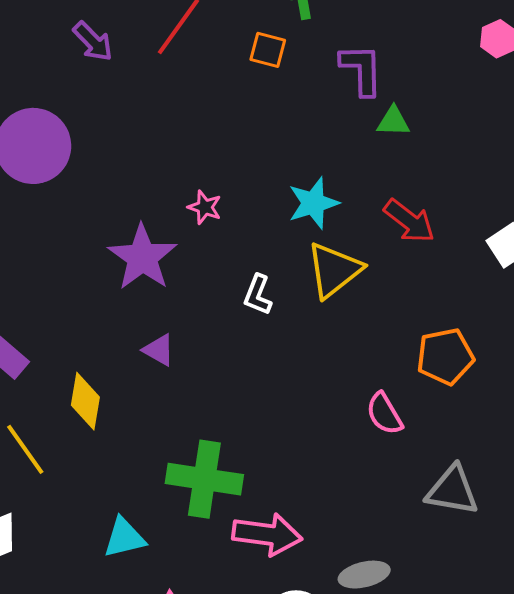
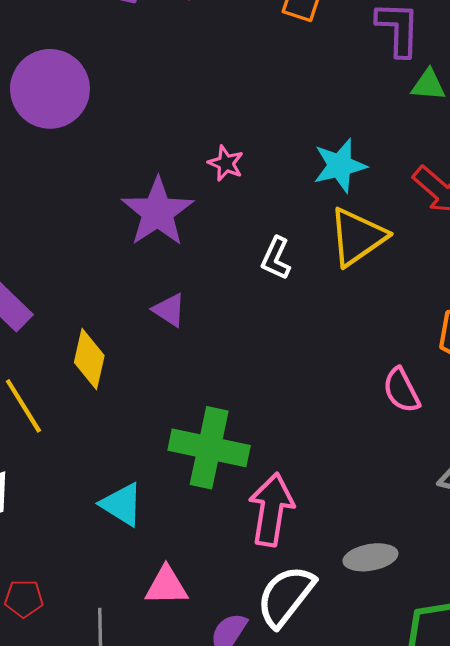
pink arrow: (267, 534) -> (271, 510), turned -92
cyan triangle: (124, 538) -> (122, 504), turned 42

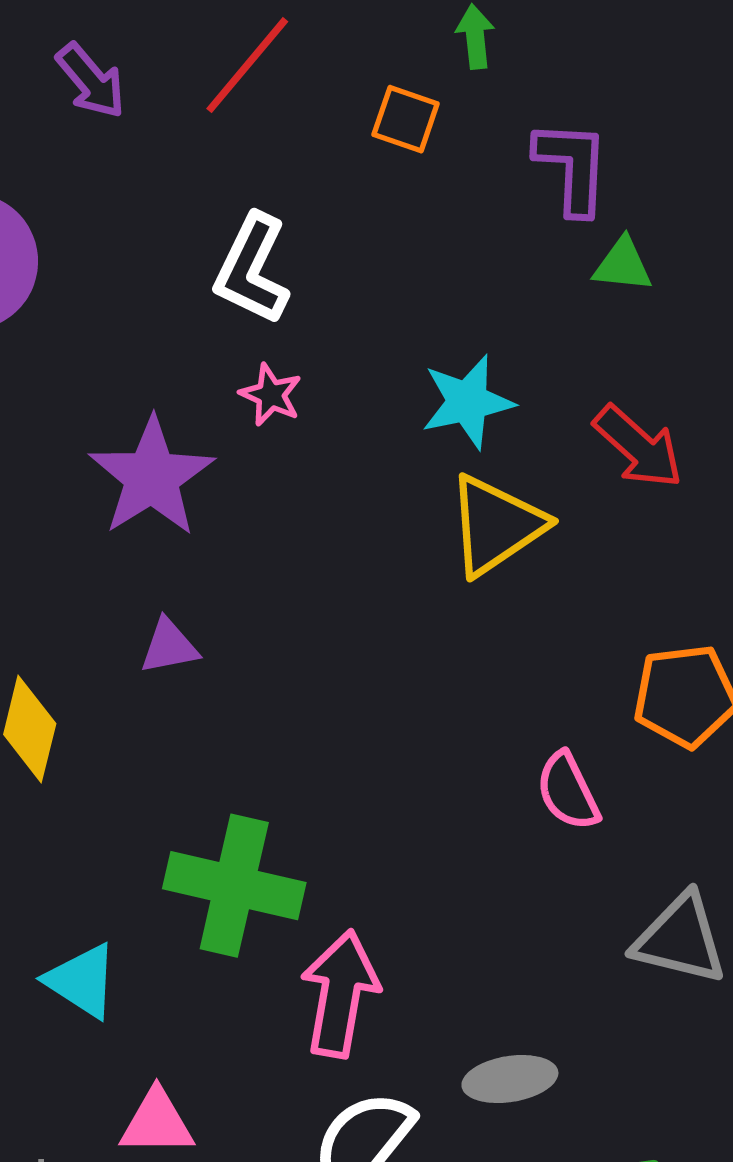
white L-shape: (276, 258) -> (252, 269), moved, size x1.5
purple triangle: (169, 310) -> (169, 646), turned -45

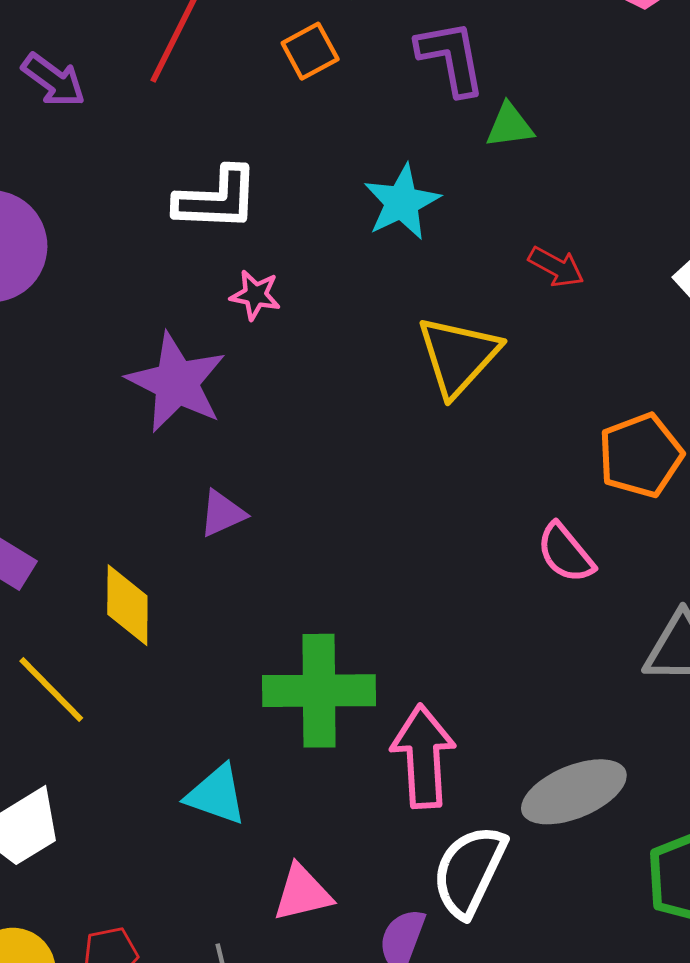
orange square: (406, 119) -> (310, 51), turned -34
white L-shape: (252, 269) -> (217, 199), turned -100
cyan star: (468, 402) -> (402, 202), moved
red arrow: (638, 447) -> (556, 267), size x0.7
gray ellipse: (510, 1079) -> (574, 792), size x1.4

